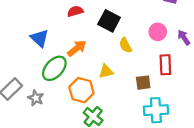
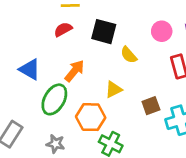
brown square: (143, 83) -> (151, 106), moved
gray star: (36, 98) -> (55, 144), moved

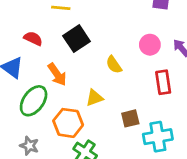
red semicircle: (63, 29) -> (33, 38), moved, turned 48
black square: (104, 32) -> (77, 39), moved, turned 35
orange arrow: (74, 71) -> (57, 74), turned 100

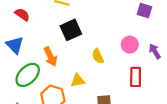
red semicircle: (33, 38) -> (22, 14), moved

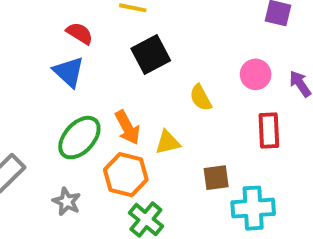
red semicircle: (22, 14) -> (80, 33), moved
blue triangle: (15, 45) -> (69, 72), moved
orange arrow: (50, 57) -> (127, 128), moved

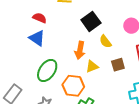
black square: (151, 54) -> (91, 21), moved
orange arrow: (127, 128) -> (80, 50), moved, turned 48
brown square: (216, 178) -> (118, 65), moved

